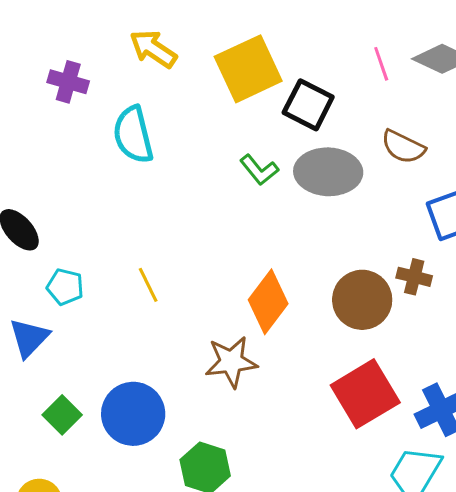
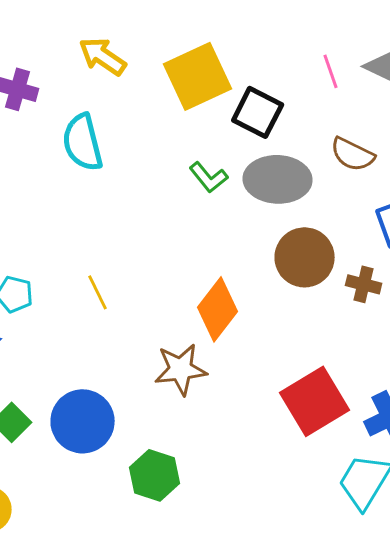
brown circle: (362, 300) -> (305, 257), moved

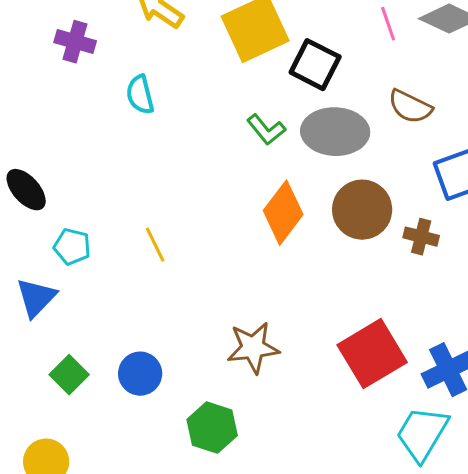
cyan semicircle: (83, 142) -> (140, 95), size x0.7
orange diamond: (218, 309) -> (283, 213), moved
brown star: (181, 369) -> (253, 348), moved
blue circle: (83, 421) -> (140, 374), size x0.7

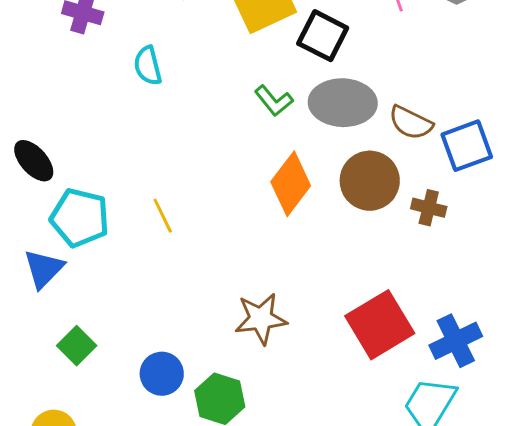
brown semicircle: (410, 107) -> (411, 123), moved
cyan pentagon: (72, 247) -> (80, 218), size x1.6
blue circle: (140, 374) -> (162, 374), moved

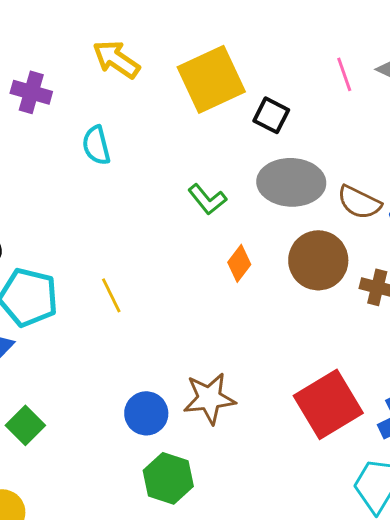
black square: (323, 36) -> (271, 115), size x0.7
green L-shape: (274, 101) -> (207, 199), moved
orange diamond: (291, 184) -> (239, 263), size x0.6
blue circle: (162, 374) -> (146, 413), moved

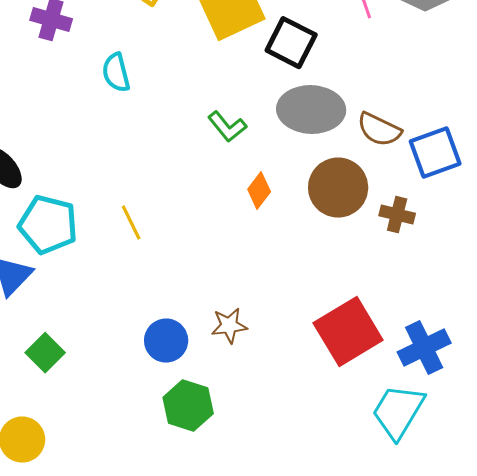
black square: (271, 115) -> (291, 43), size x1.4
brown star: (209, 398) -> (229, 326), size x0.7

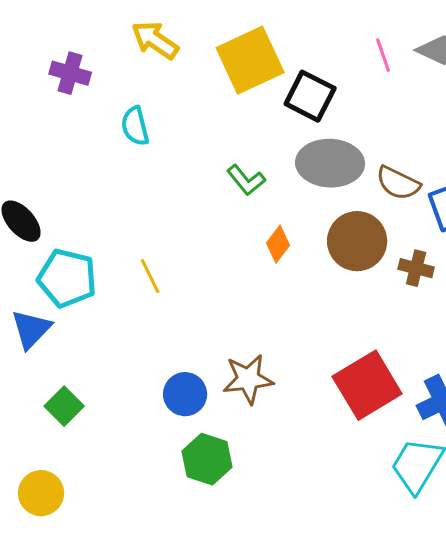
brown star: (229, 326) -> (248, 379), size x1.4

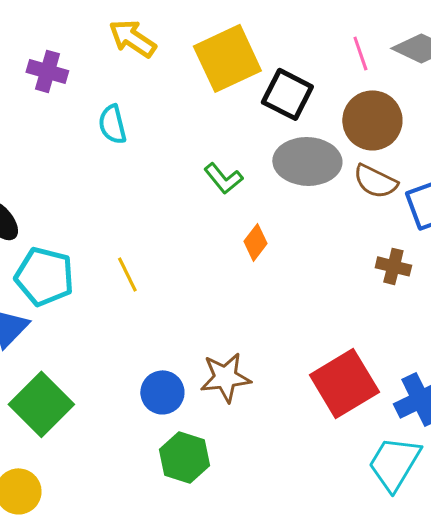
brown circle: (357, 241) -> (372, 120), moved
green square: (64, 406) -> (41, 404), size x1.6

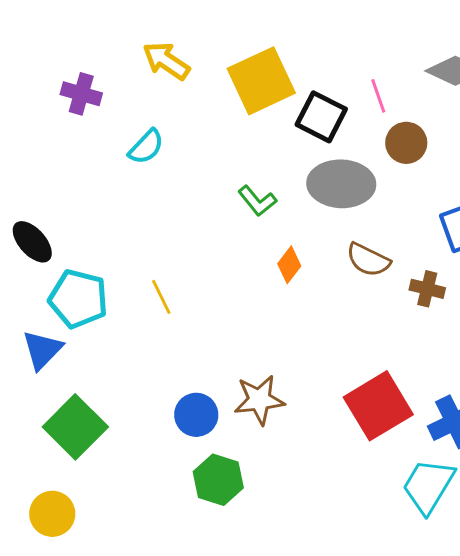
pink line: (360, 53) -> (378, 96), moved
brown circle: (372, 120) -> (406, 143), size x0.7
cyan semicircle: (112, 124) -> (146, 147), turned -123
brown semicircle: (375, 181) -> (368, 260), moved

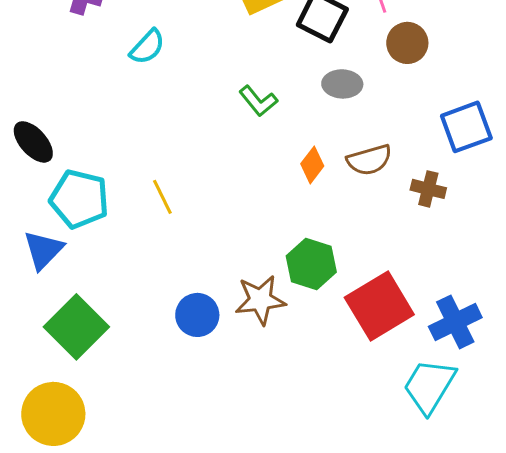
gray ellipse: (341, 184) -> (342, 84), size x0.6
brown semicircle: (368, 260) -> (369, 160), turned -42
orange diamond: (289, 265) -> (312, 165), moved
green hexagon: (218, 480) -> (311, 264), moved
yellow circle: (52, 514) -> (53, 414), size x1.4

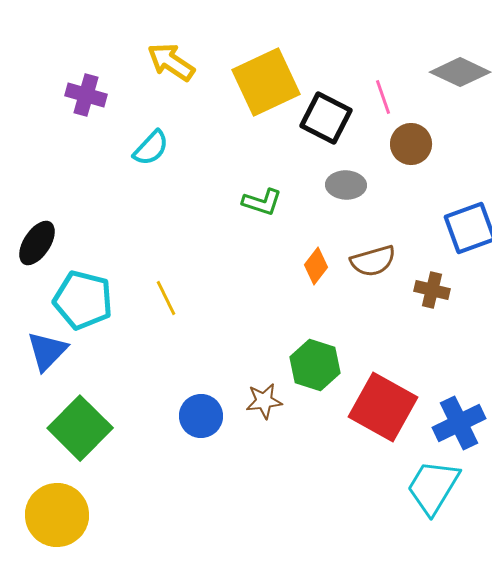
green L-shape: (258, 101) -> (262, 202), turned -33
black ellipse: (33, 142) -> (37, 243), turned 75
brown star: (260, 300) -> (264, 401), size x0.7
red square: (379, 306) -> (383, 407), turned -30

